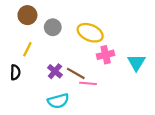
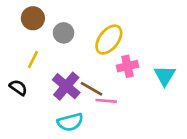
yellow ellipse: (90, 33) -> (109, 40), turned -75
purple cross: (55, 71) -> (66, 86), size x1.5
black semicircle: (15, 72) -> (18, 87), turned -56

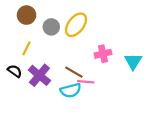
yellow ellipse: (109, 40) -> (76, 25), moved
purple cross: (66, 86) -> (39, 75), moved
cyan semicircle: (70, 122) -> (71, 90), moved

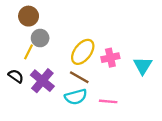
yellow ellipse: (76, 25) -> (83, 52), moved
gray circle: (51, 27) -> (40, 38), moved
pink line: (86, 82) -> (108, 101), moved

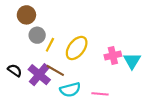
yellow line: (29, 52) -> (50, 45), moved
pink cross: (110, 58) -> (113, 55), moved
brown line: (79, 77) -> (55, 70), moved

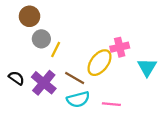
yellow ellipse: (77, 48) -> (100, 63), moved
pink cross: (113, 55) -> (120, 47), moved
brown line: (55, 70) -> (75, 78), moved

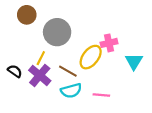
gray circle: (41, 39) -> (57, 32), moved, size x1.6
yellow line: (56, 50) -> (41, 58), moved

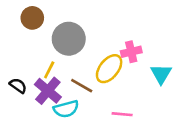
cyan semicircle: (71, 91) -> (66, 109), moved

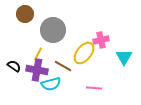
purple cross: (48, 91) -> (37, 70), turned -30

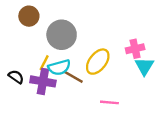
pink cross: (101, 40) -> (135, 49), moved
cyan semicircle: (51, 84) -> (59, 67), moved

